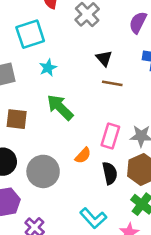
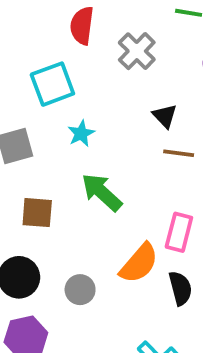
orange semicircle: (83, 156) -> (139, 263), size x1.6
gray circle: (43, 171) -> (80, 290), size x0.6

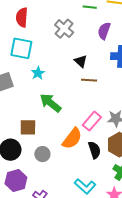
red semicircle: (82, 26) -> (22, 17), moved
cyan square: (52, 84) -> (21, 48), turned 35
brown square: (37, 213) -> (28, 127), moved
pink rectangle: (179, 232) -> (92, 121), turned 30

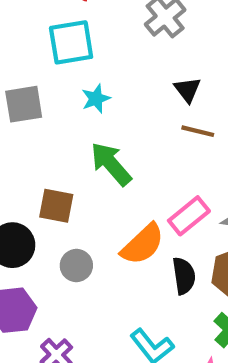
cyan square: (21, 48) -> (71, 42), turned -30

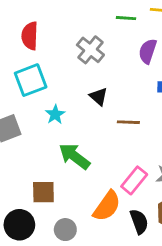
black triangle: (187, 90) -> (99, 97), moved

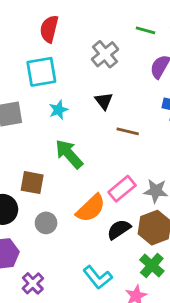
black semicircle: (139, 222) -> (119, 229), turned -115

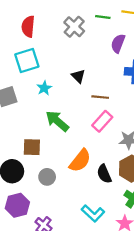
gray cross: (105, 54) -> (74, 27), moved
pink rectangle: (122, 189) -> (102, 121), moved
black semicircle: (119, 229) -> (104, 174), turned -72

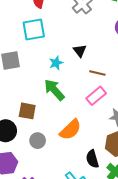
cyan star: (44, 88) -> (56, 63), moved
black semicircle: (104, 174) -> (92, 159), moved

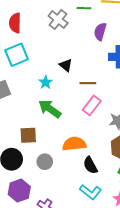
orange semicircle: (70, 130) -> (74, 144), turned -130
black semicircle: (92, 159) -> (90, 165), moved

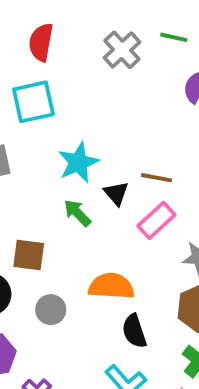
black triangle: (66, 65) -> (116, 193), moved
cyan star: (46, 82) -> (78, 162), size x1.5
green arrow: (50, 109) -> (77, 213), size x0.7

